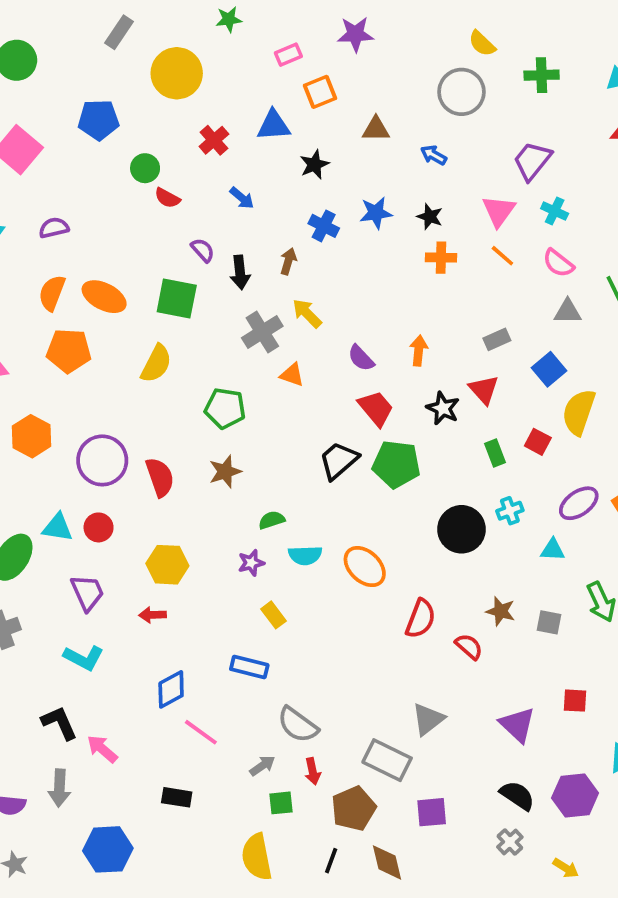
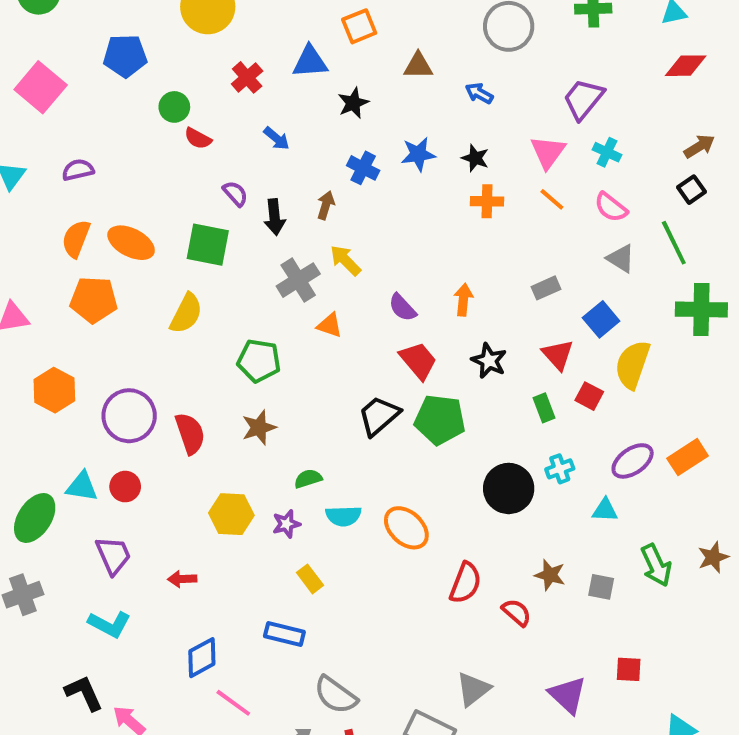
gray triangle: (568, 312) -> (621, 258), turned 32
red triangle: (484, 390) -> (558, 355), moved
yellow hexagon: (167, 565) -> (231, 514), moved

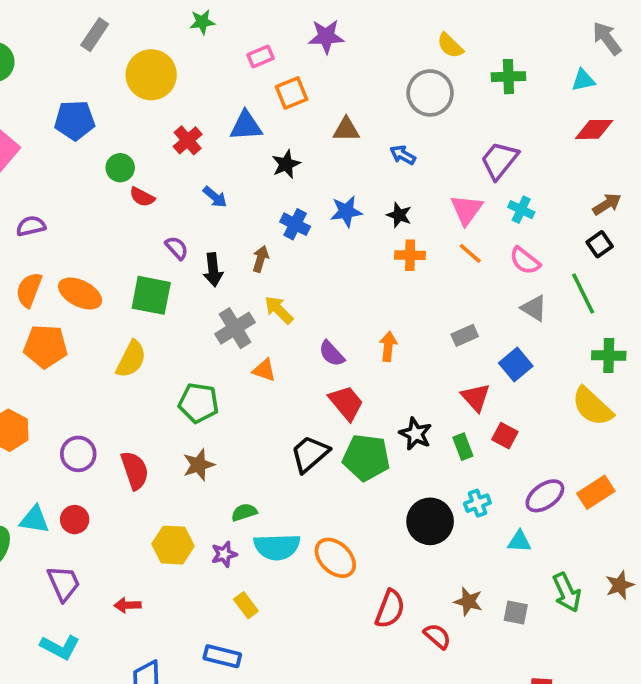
green cross: (701, 310) -> (609, 355), size x0.7
black star: (489, 361) -> (415, 434), moved
yellow semicircle: (633, 365) -> (592, 407), moved, turned -66
purple circle: (129, 416) -> (78, 454), size x0.7
cyan semicircle: (343, 516) -> (277, 547), size x1.4

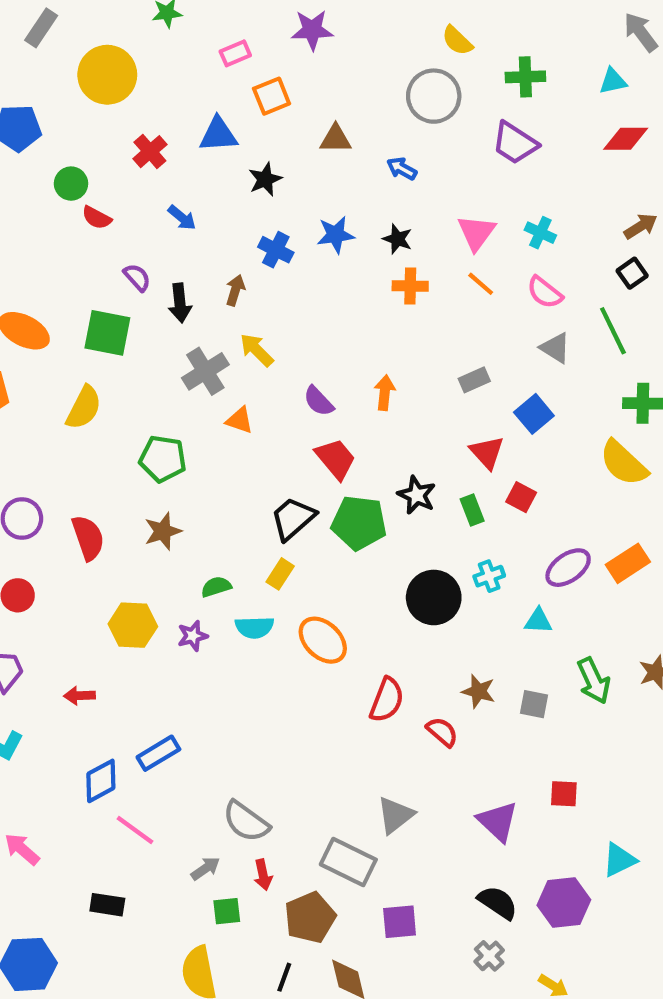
purple trapezoid: (499, 160) -> (515, 143), moved, turned -96
cyan semicircle: (277, 547) -> (254, 627), size x0.7
yellow rectangle: (246, 605) -> (280, 574), moved, turned 70
blue rectangle: (222, 656) -> (158, 753), moved, turned -45

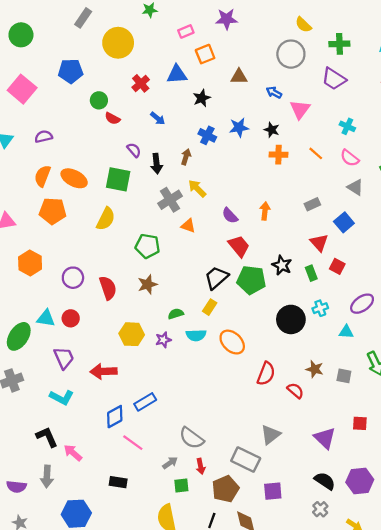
pink triangle: (476, 233) -> (300, 109), moved
red arrow: (80, 696) -> (103, 371), size x1.6

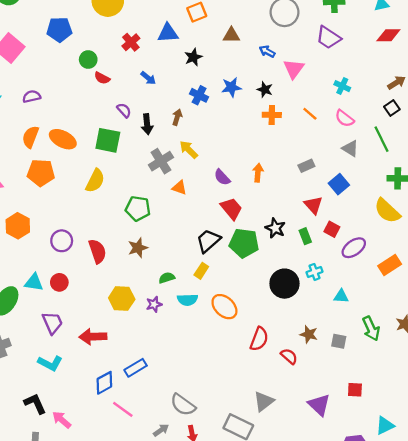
purple ellipse: (362, 304) -> (354, 248), moved

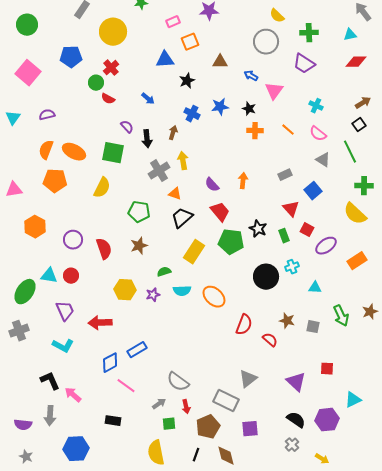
red cross: (131, 42) -> (111, 68), moved
yellow arrow: (189, 150) -> (183, 161), turned 36
black trapezoid: (208, 241) -> (182, 218), moved
yellow rectangle: (201, 271) -> (194, 252), moved, size x1.6

